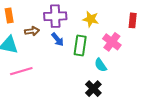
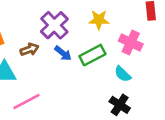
purple cross: (55, 16) -> (54, 25), turned -30
green rectangle: (80, 46) -> (92, 55), turned 66

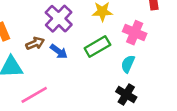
blue arrow: (63, 53) -> (59, 51), moved
cyan semicircle: (123, 74) -> (128, 64), turned 72

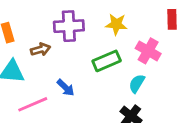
purple cross: (59, 19) -> (69, 26), turned 36
blue arrow: (59, 51) -> (66, 88), moved

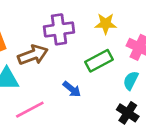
brown arrow: (40, 50) -> (33, 55), size x1.5
blue arrow: (66, 88) -> (72, 89), moved

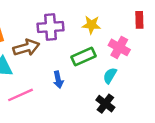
blue arrow: (72, 89) -> (58, 80), turned 35

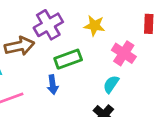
purple cross: (51, 27) -> (48, 25), turned -30
green rectangle: (84, 57) -> (68, 59), moved

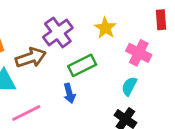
yellow star: (94, 26) -> (105, 28), turned 30

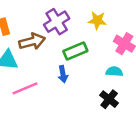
yellow star: (105, 28) -> (97, 20), turned -30
cyan semicircle: (129, 86) -> (114, 71), turned 63

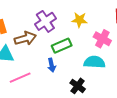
cyan semicircle: (114, 71) -> (94, 62), size x1.5
black cross: (109, 99) -> (78, 86), moved

